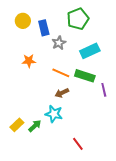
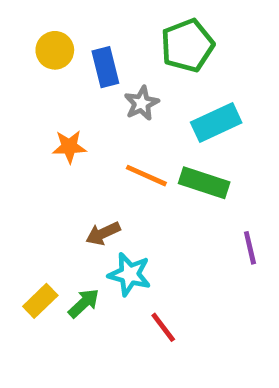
purple line: (104, 90) -> (250, 248), moved
brown arrow: (62, 93) -> (103, 233), moved
red line: (78, 144) -> (163, 327), moved

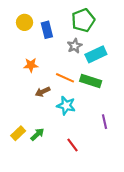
gray star: (142, 103) -> (75, 46), moved
brown arrow: (103, 233) -> (43, 92), moved
purple line: (250, 248) -> (104, 122), moved
cyan star: (129, 274) -> (66, 106), moved

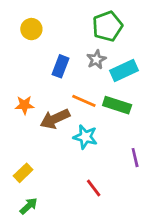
blue rectangle: (47, 30) -> (60, 66), moved, turned 35
orange star: (31, 65) -> (24, 105), moved
brown arrow: (43, 92) -> (55, 119), size x1.5
green arrow: (37, 134) -> (29, 206), moved

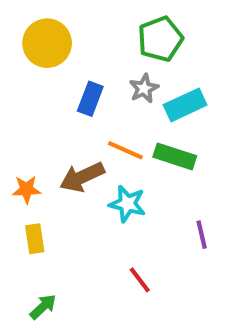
yellow circle: (31, 29) -> (47, 43), size x1.5
orange star: (24, 105) -> (27, 189), moved
yellow rectangle: (23, 173) -> (35, 239), moved, turned -54

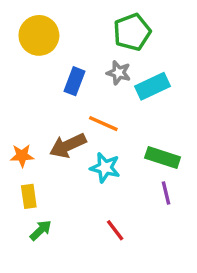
gray star: (144, 88) -> (119, 73), turned -30
green rectangle: (175, 156) -> (163, 157), moved
green arrow: (43, 307) -> (41, 230), moved

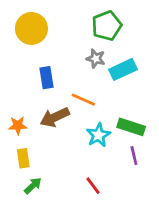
blue rectangle: (75, 81) -> (46, 78), moved, turned -30
cyan star: (105, 168) -> (98, 135), moved, turned 30

